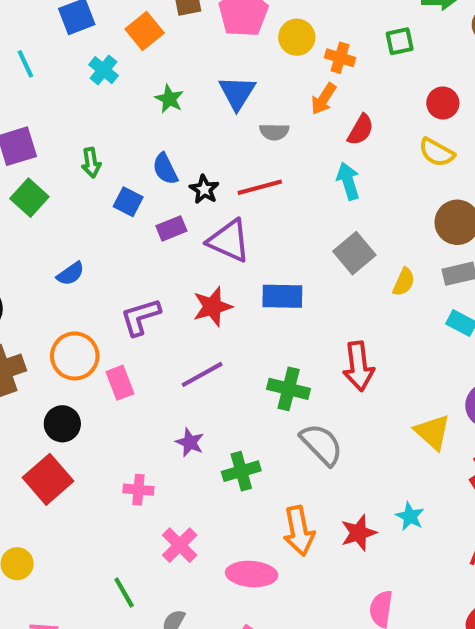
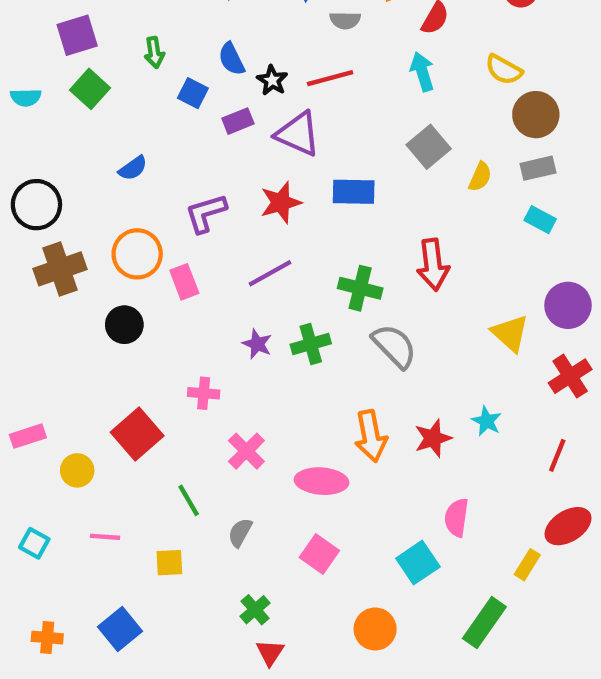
yellow semicircle: (437, 152) -> (504, 70), moved
green cross: (241, 471) -> (311, 344), moved
red square: (48, 479) -> (137, 434), moved

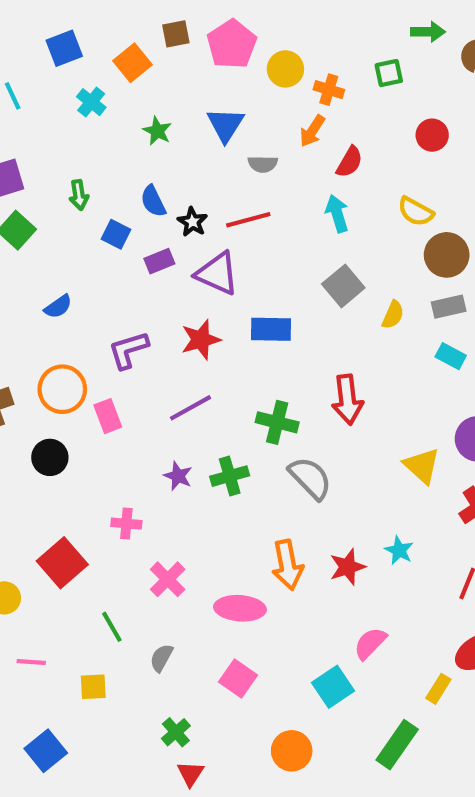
pink semicircle: (457, 518) -> (370, 643), turned 36

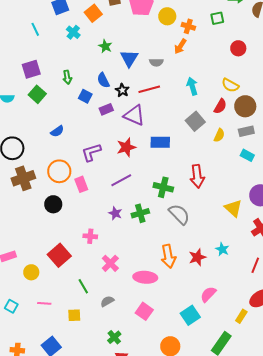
blue triangle: (226, 125) -> (129, 58), moved
red semicircle: (349, 162) -> (220, 106), moved
gray semicircle: (161, 658) -> (107, 301), turned 32

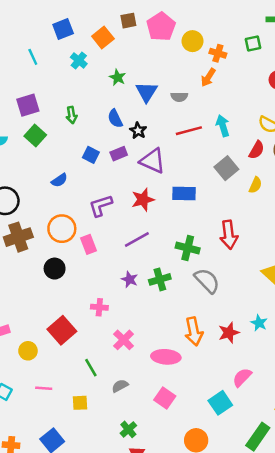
red line: (149, 89) -> (189, 131), moved
blue square: (85, 96) -> (91, 155), moved

